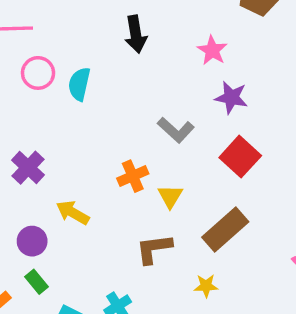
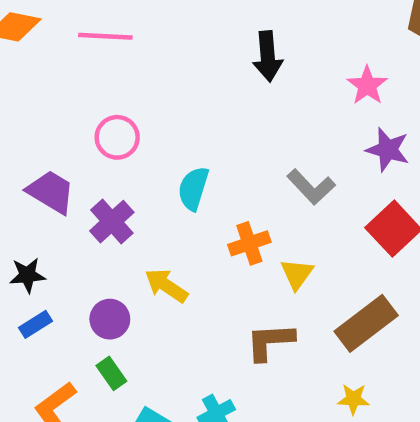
pink circle: (38, 73) -> (117, 137), moved
cyan semicircle: (79, 84) -> (193, 188), moved
yellow star: (206, 286) -> (353, 399), moved

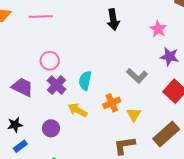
purple cross: (112, 222) -> (56, 85), moved
yellow arrow: (166, 286) -> (77, 110), moved
purple circle: (110, 319) -> (51, 128), moved

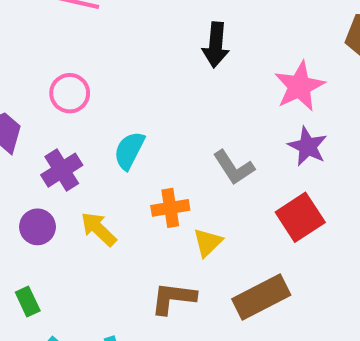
pink star: (158, 29) -> (299, 86), size x1.4
purple cross: (56, 85) -> (62, 170), moved
yellow arrow: (77, 110) -> (99, 229), moved

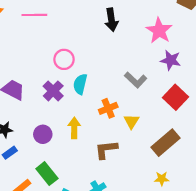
pink circle: (70, 93) -> (64, 59), moved
purple cross: (62, 170) -> (53, 91), moved
yellow arrow: (99, 229) -> (74, 128), turned 60
brown L-shape: (173, 298) -> (106, 150), moved
green rectangle: (28, 301) -> (47, 174), size x1.5

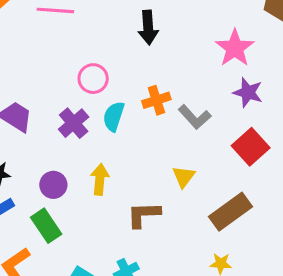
black arrow: (111, 20) -> (148, 28), moved
orange cross: (108, 108) -> (156, 100), moved
green rectangle: (47, 174) -> (46, 226), moved

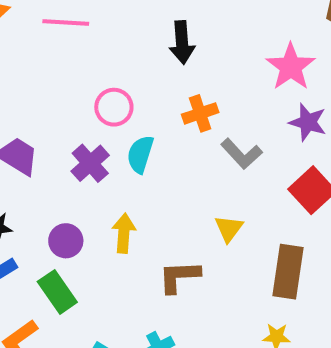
orange cross: (156, 100) -> (200, 113), moved
brown rectangle: (231, 212) -> (288, 272), turned -45

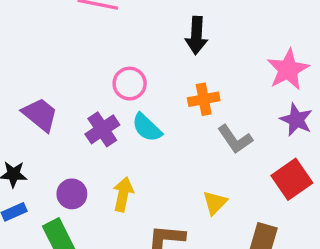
cyan semicircle: (140, 154) -> (147, 128), turned -72

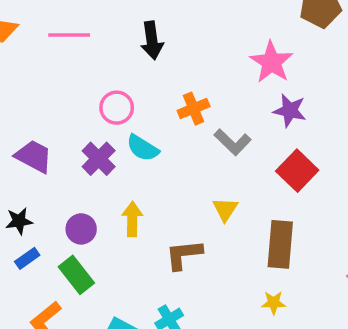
black arrow: (196, 35) -> (152, 40), moved

